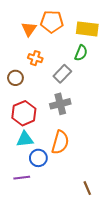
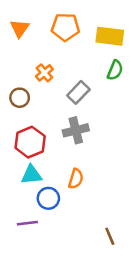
orange triangle: (29, 29) -> (20, 28), moved
green semicircle: (81, 53) -> (115, 70), moved
orange cross: (35, 58) -> (44, 73), turned 32
orange semicircle: (60, 142) -> (76, 179), size x0.7

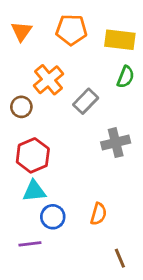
orange cross: (44, 73) -> (49, 80), size x1.5
gray cross: (76, 130) -> (116, 143), moved
orange semicircle: (76, 179) -> (98, 214), moved

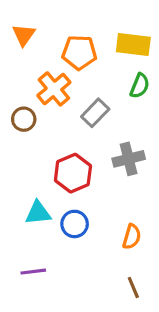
orange pentagon: (71, 30) -> (79, 52), moved
red hexagon: (33, 155) -> (73, 173), moved
orange semicircle: (98, 214) -> (132, 237), moved
blue circle: (53, 217) -> (75, 224), moved

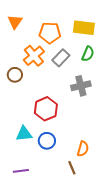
gray rectangle: (95, 113) -> (61, 58), moved
gray cross: (129, 159) -> (81, 86), moved
brown line: (133, 288) -> (72, 168), moved

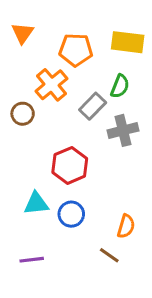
green semicircle: (88, 54) -> (120, 86), moved
gray rectangle: (61, 58) -> (93, 106), moved
brown line: (72, 168) -> (109, 255), turned -32

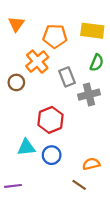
green semicircle: (120, 86) -> (97, 63), moved
gray rectangle: (93, 106) -> (67, 77), turned -66
orange semicircle: (126, 226) -> (91, 164), turned -119
purple line: (32, 260) -> (13, 186), moved

